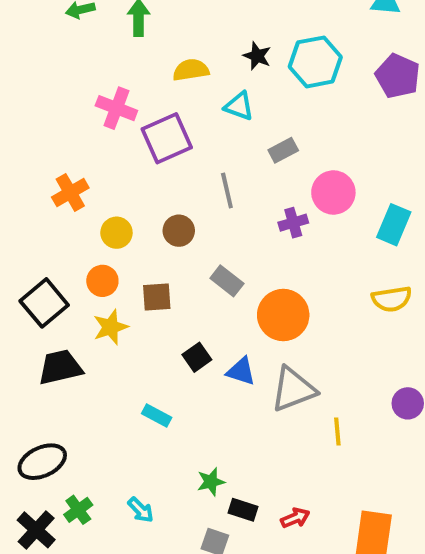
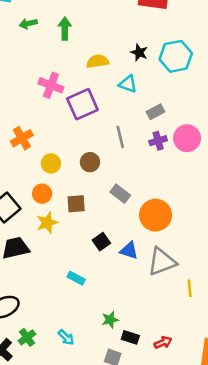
purple cross: (293, 223) -> (158, 141), moved

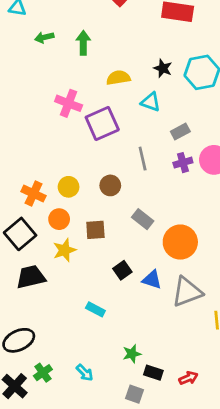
orange cross: (22, 138) -> (34, 194), moved, turned -35

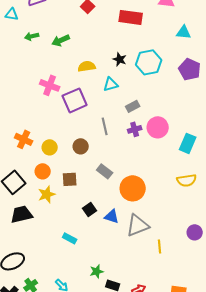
green arrow: (83, 43) -> (61, 40), turned -114
cyan triangle: (151, 102) -> (111, 84), turned -35
orange cross: (34, 194) -> (24, 139), moved

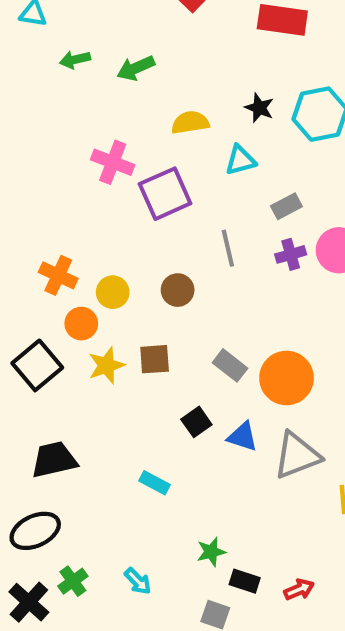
orange circle: (43, 171) -> (81, 324), moved
gray rectangle: (105, 171) -> (230, 365), moved
yellow star: (47, 194) -> (106, 365), moved
black trapezoid: (22, 214) -> (54, 460), moved

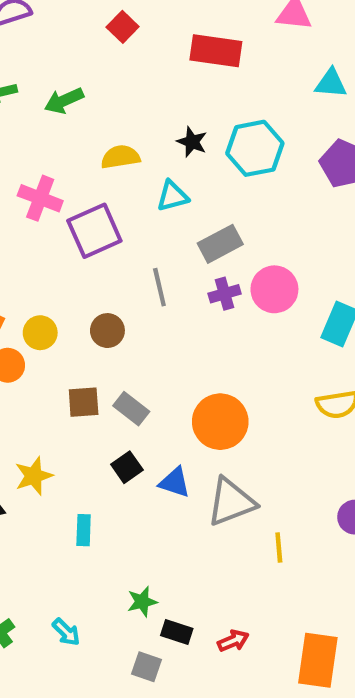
gray rectangle: (286, 206) -> (220, 244), size x1.4
yellow star: (106, 365) -> (34, 476), moved
gray rectangle: (230, 365) -> (131, 409), moved
cyan rectangle: (155, 483) -> (84, 530), turned 64

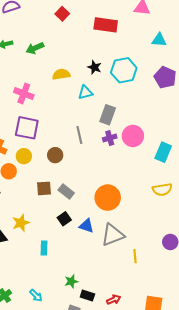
purple square: (94, 231) -> (27, 128), moved, turned 35
gray rectangle: (220, 244) -> (108, 115), turned -42

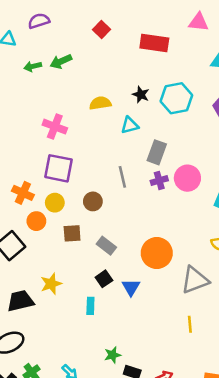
green arrow: (35, 48) -> (61, 61), moved
brown square: (44, 188) -> (72, 233), moved
blue triangle: (86, 226) -> (131, 287), turned 42
gray triangle: (113, 235) -> (195, 280), moved
cyan rectangle: (44, 248) -> (90, 306), moved

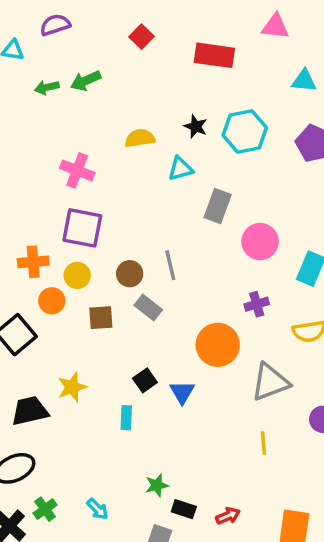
gray line: (122, 177) -> (170, 265), moved
purple cross: (159, 181) -> (257, 304), moved
orange cross: (23, 193) -> (33, 262), turned -30
gray rectangle: (106, 246) -> (148, 308), moved

